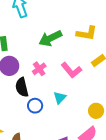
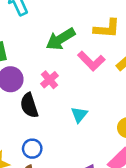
pink L-shape: (71, 70) -> (91, 61), moved
blue circle: (35, 106) -> (32, 149), moved

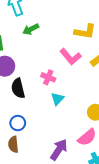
green arrow: (61, 39) -> (31, 29), moved, size x0.7
pink cross: (49, 80) -> (48, 77), moved, turned -32

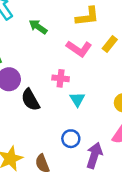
green arrow: (31, 29) -> (38, 27), moved, turned 77
blue circle: (18, 123) -> (71, 139), moved

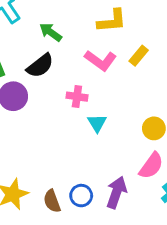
black semicircle: (30, 100) -> (40, 66), moved, turned -100
blue circle: (71, 139) -> (81, 196), moved

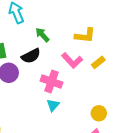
pink cross: (77, 97) -> (51, 82), size x1.5
cyan triangle: (97, 123) -> (53, 105), moved

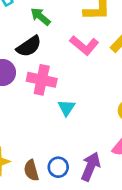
pink cross: (51, 82) -> (42, 80), moved

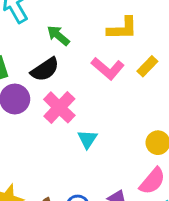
pink cross: (42, 80) -> (59, 107), turned 32

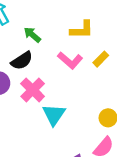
cyan triangle: (87, 139) -> (54, 115), size x1.5

